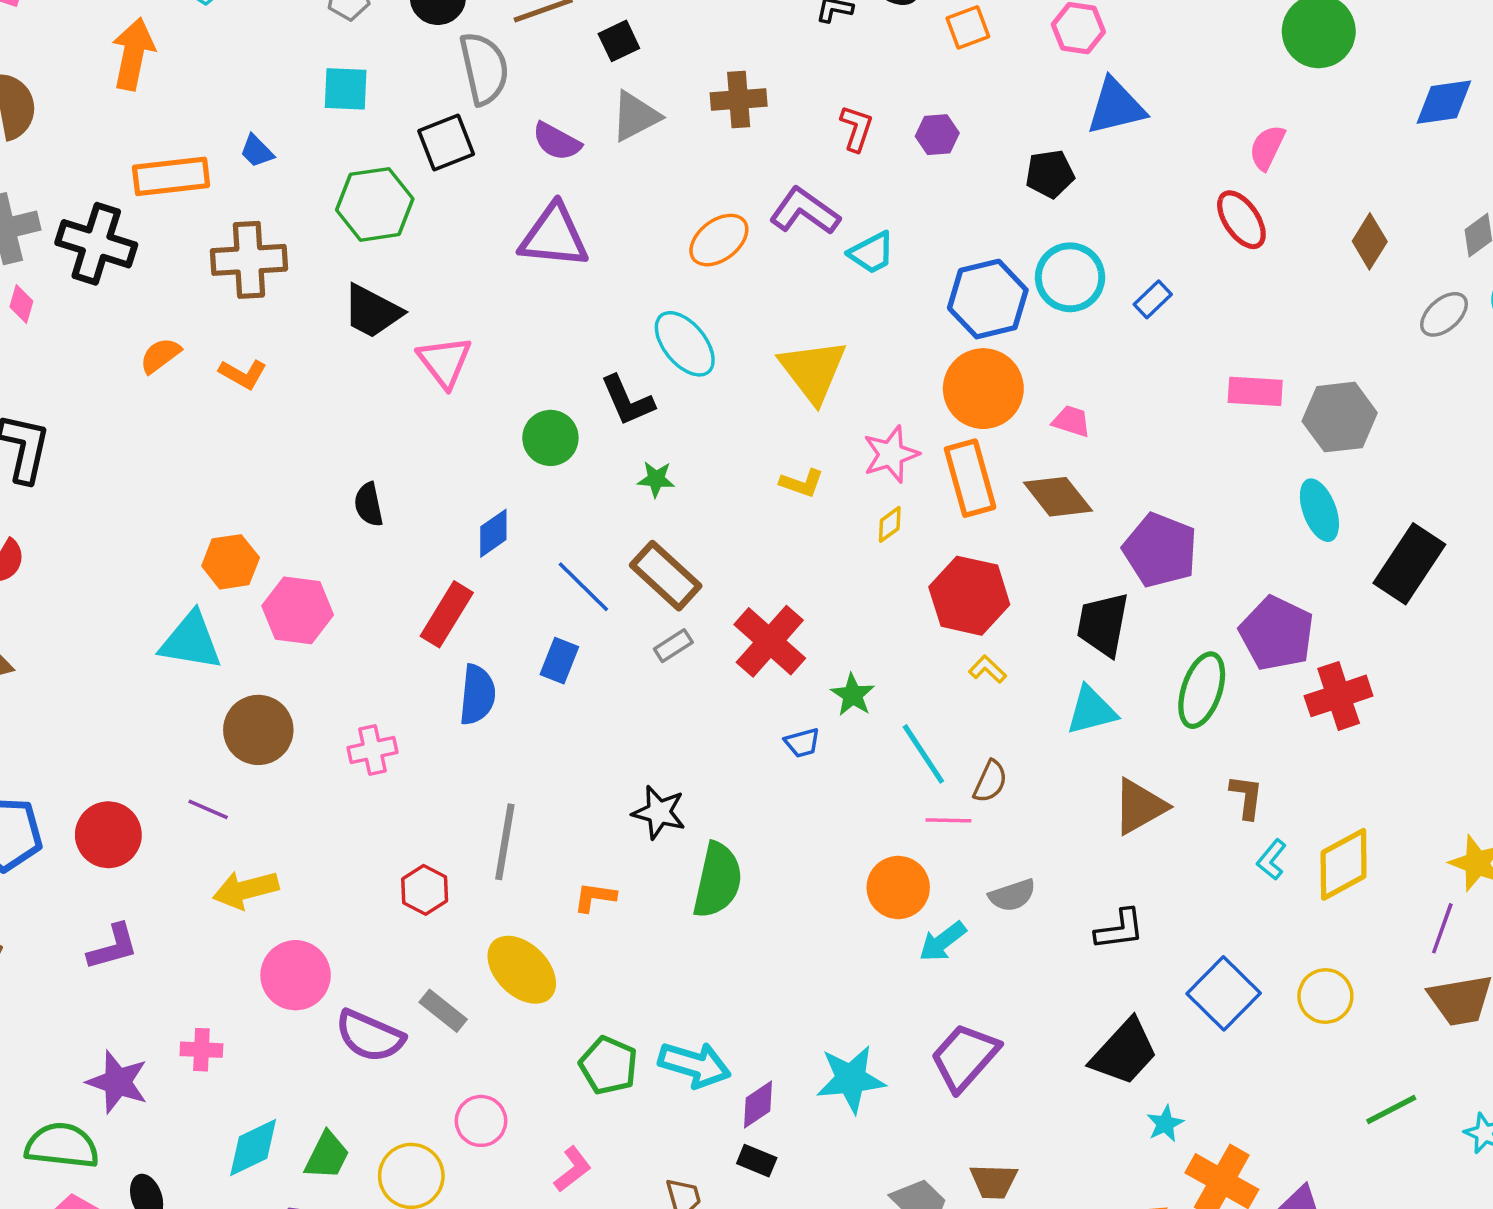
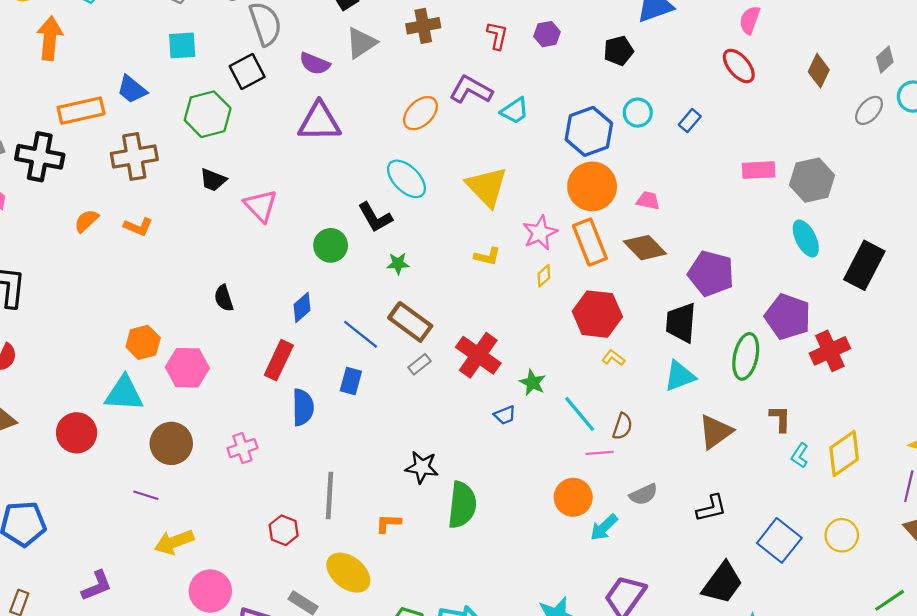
blue trapezoid: (257, 151) -> (132, 89), size x1.4
cyan circle: (1070, 277) -> (638, 113), size x0.7
black trapezoid: (372, 311) -> (213, 180), size x0.7
red circle: (108, 835) -> (77, 433), moved

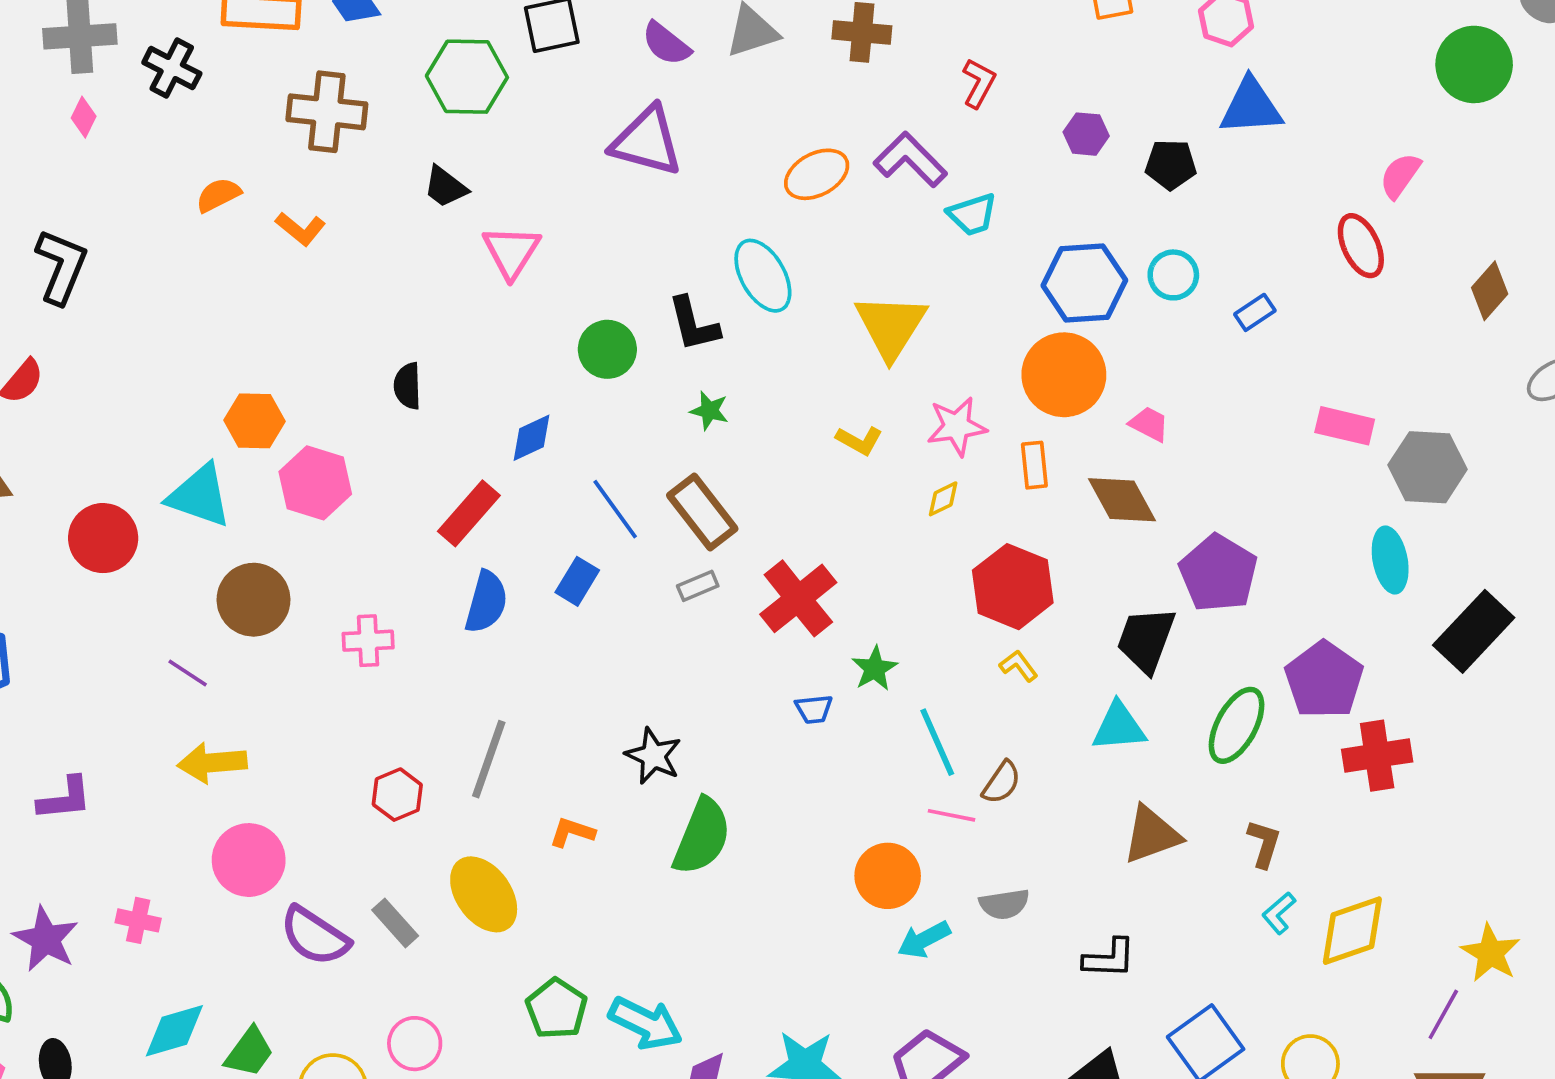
purple hexagon: (547, 34) -> (1086, 134), moved
black cross: (40, 157) -> (172, 68), size x0.7
orange rectangle: (590, 242) -> (1034, 465), size x0.6

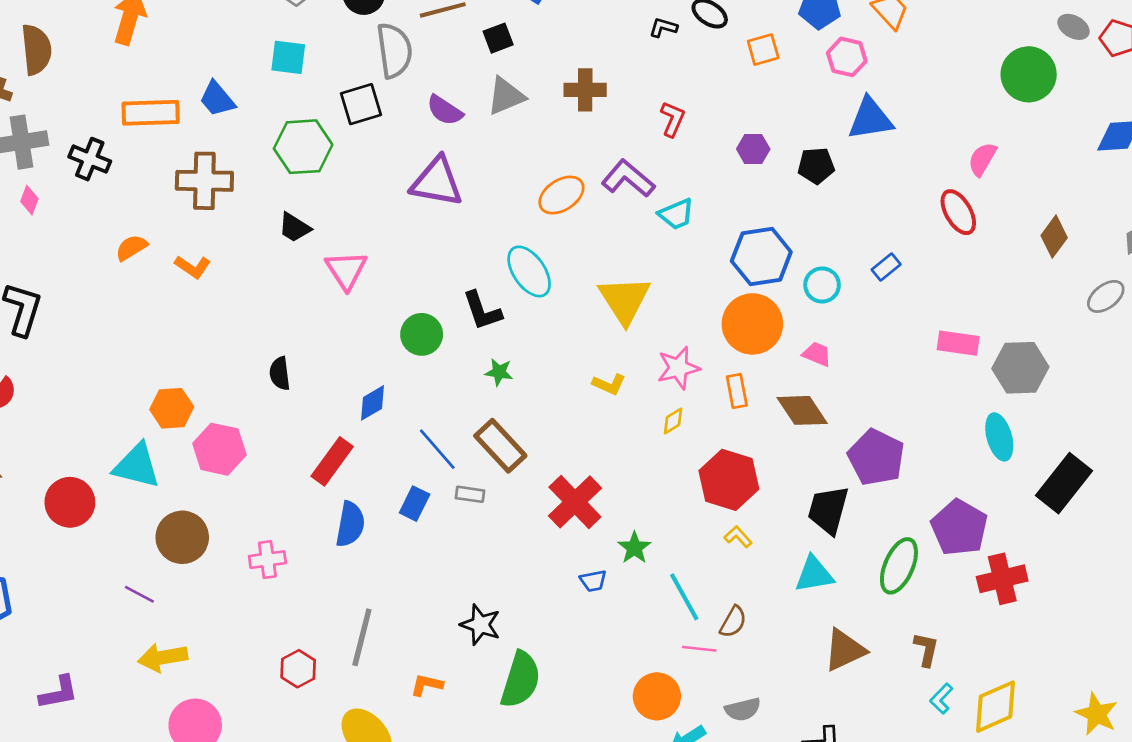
cyan circle: (1173, 275) -> (822, 285), moved
gray rectangle: (698, 586) -> (470, 494), moved, turned 36

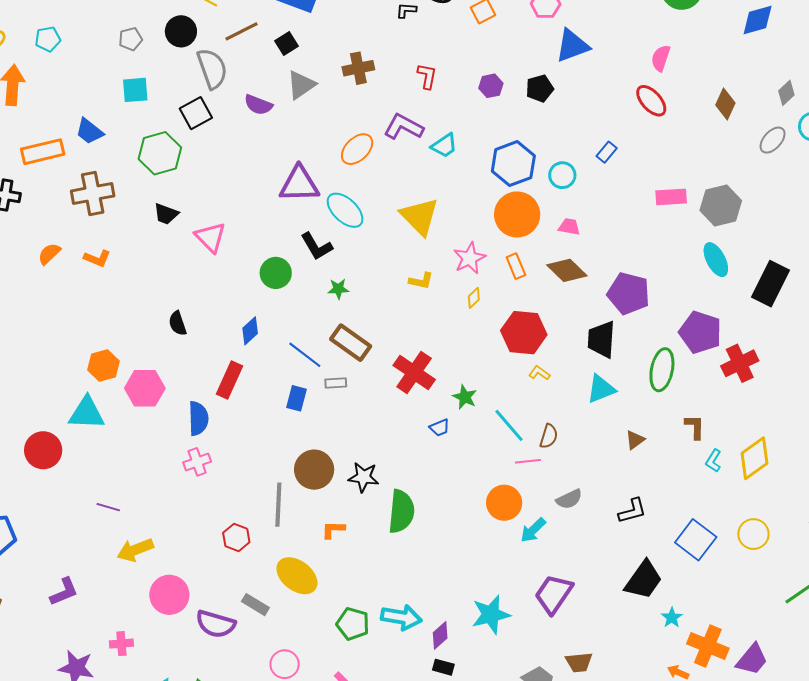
purple triangle: (437, 182) -> (299, 184), moved
blue semicircle: (350, 524) -> (198, 418), moved
brown circle: (182, 537) -> (314, 470), moved
brown triangle: (845, 650) -> (635, 440), size x0.6

